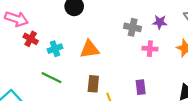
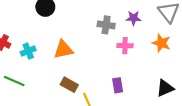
green line: (52, 78) -> (14, 81), moved
brown rectangle: (93, 84) -> (69, 85), turned -63

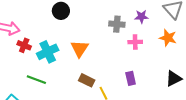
orange triangle: (63, 50) -> (79, 49), turned -42
cyan cross: (28, 51) -> (48, 52), size x1.5

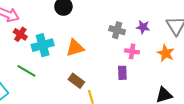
orange triangle: (79, 49) -> (75, 48), turned 30
purple rectangle: (131, 78) -> (122, 73), moved

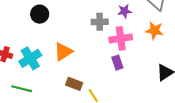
pink cross: (132, 51) -> (121, 38), size x1.5

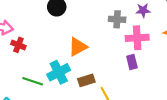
cyan cross: (30, 58) -> (59, 72), moved
brown rectangle: (74, 84) -> (86, 80), turned -42

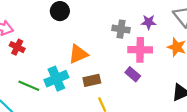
purple rectangle: (132, 62) -> (133, 74), turned -40
brown rectangle: (86, 80) -> (92, 80), moved

